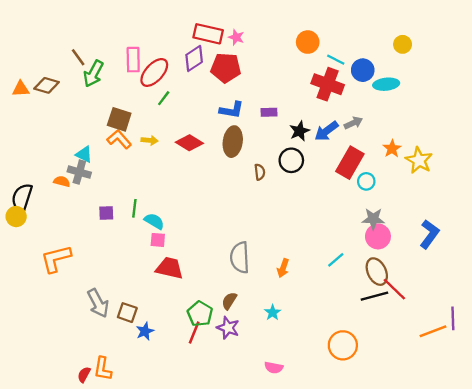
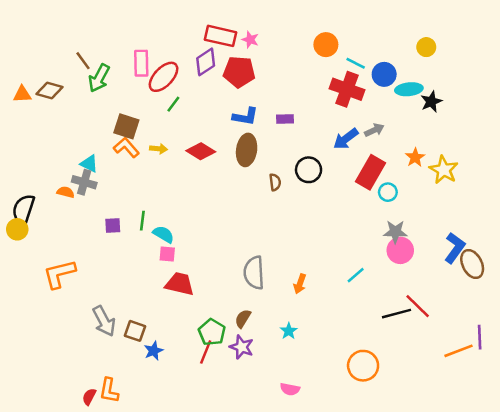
black star: (299, 131) -> (431, 102), moved
brown ellipse: (377, 272) -> (472, 264), moved

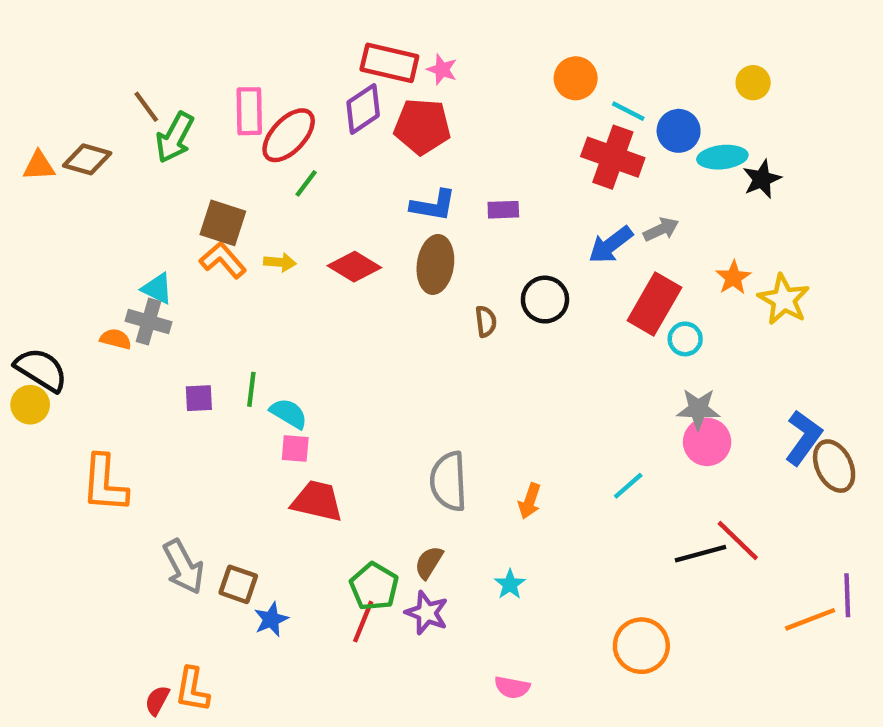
black semicircle: (23, 209) -> (41, 370), turned 104
orange L-shape: (59, 274) -> (105, 484), turned -72

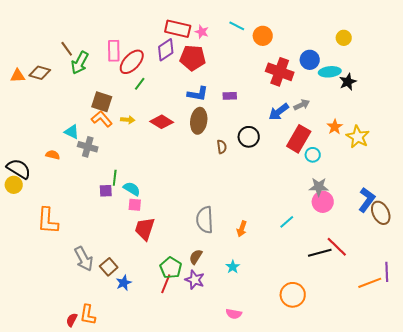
cyan line: (628, 111) -> (237, 26), moved
gray cross: (148, 321) -> (88, 147), moved
purple square: (199, 398) -> (106, 191), moved
red trapezoid: (317, 501) -> (145, 229), turned -85
brown square: (238, 584) -> (109, 267), turned 30

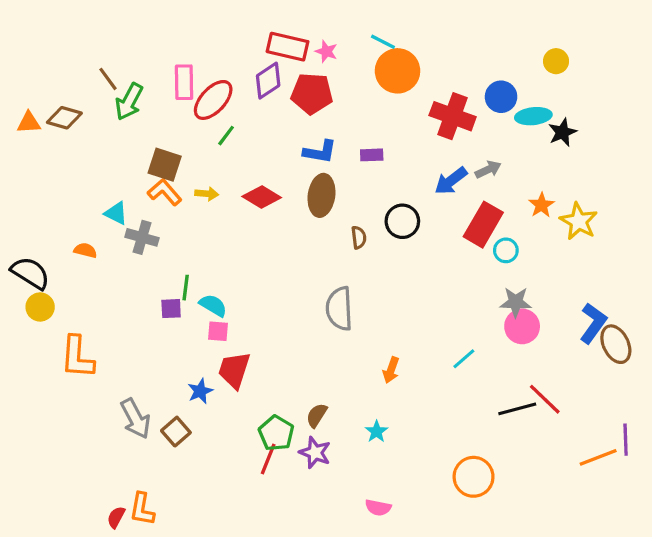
orange circle: (263, 36) -> (398, 71), moved, size x1.4
yellow circle: (14, 185) -> (40, 307), moved
gray semicircle: (205, 220) -> (339, 309), moved
blue star: (124, 283) -> (200, 391), moved

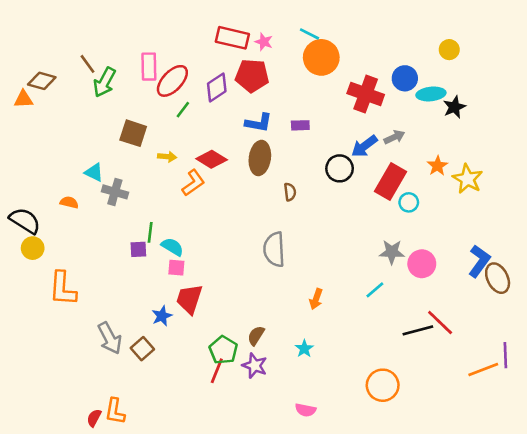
purple diamond: (268, 81) -> (217, 87), moved
brown diamond: (64, 118) -> (42, 81), moved
orange L-shape: (165, 192) -> (193, 183), moved, turned 96
black circle: (402, 221) -> (340, 168), moved
gray star: (516, 302) -> (392, 252), moved

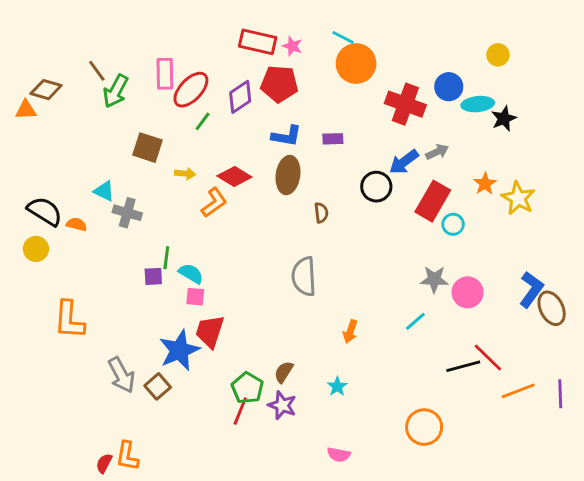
black semicircle: (25, 221) -> (45, 211), moved
yellow circle: (33, 248) -> (36, 249), moved
blue star: (162, 316) -> (179, 350), size x1.8
orange line: (483, 370) -> (518, 391), moved

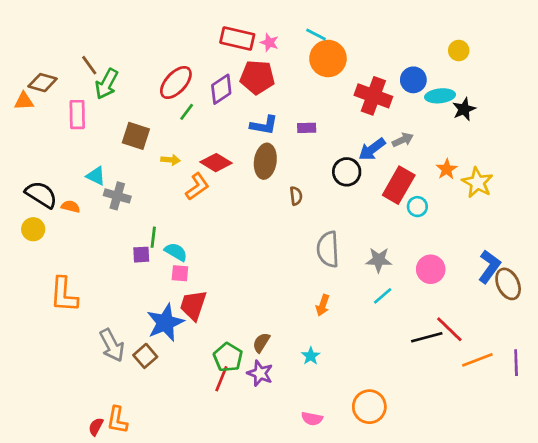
pink rectangle: (165, 74) -> (77, 115), moved
gray semicircle: (304, 276) -> (328, 249), moved
gray star: (434, 279) -> (379, 260), moved
orange circle: (424, 427) -> (369, 407), moved

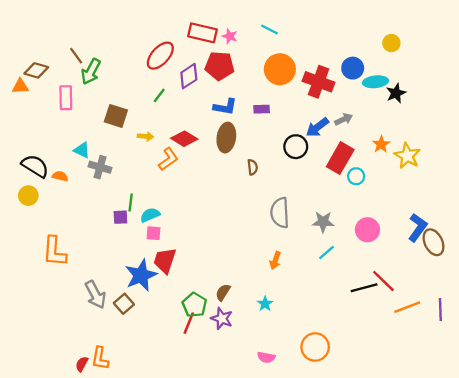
orange circle: (328, 58) -> (280, 69), moved
red ellipse: (176, 83) -> (160, 56), moved
cyan semicircle: (176, 252) -> (150, 215), turned -54

